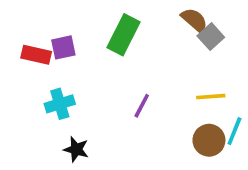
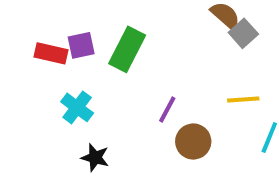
green rectangle: (123, 35) -> (127, 49), moved
cyan cross: (60, 104) -> (77, 107), turned -36
brown circle: (209, 140) -> (193, 141), moved

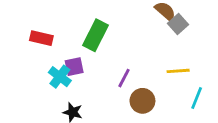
purple square: (81, 45) -> (74, 67), moved

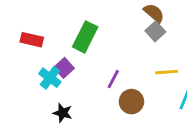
gray square: (178, 24) -> (155, 31), moved
purple square: (74, 67) -> (64, 68), turned -30

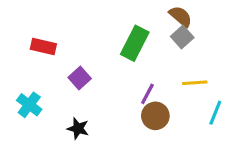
green rectangle: (85, 37) -> (135, 43), moved
cyan cross: (50, 78) -> (29, 105), moved
purple line: (113, 79) -> (147, 94), moved

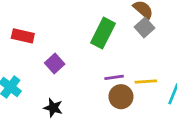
yellow line: (195, 83) -> (146, 81), moved
purple line: (147, 94) -> (114, 77), turned 54

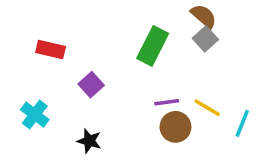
yellow line: (146, 81) -> (207, 108), turned 35

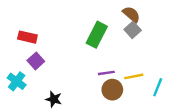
purple square: (91, 85) -> (36, 61), moved
yellow line: (207, 108) -> (134, 76), turned -42

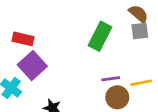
gray square: (133, 30) -> (140, 31), turned 35
purple square: (36, 61) -> (32, 65), size x1.5

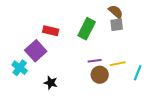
red rectangle: (23, 39) -> (51, 31), moved

